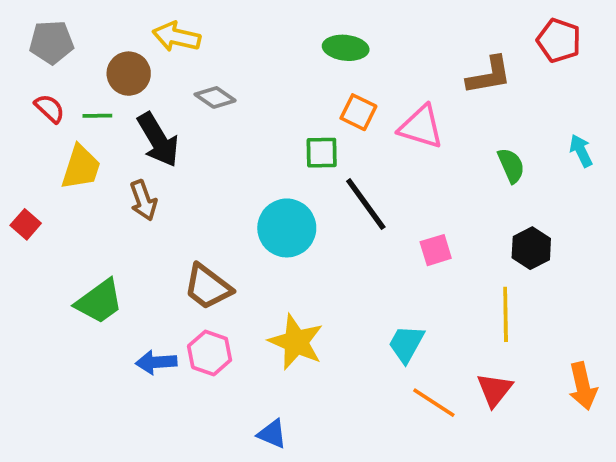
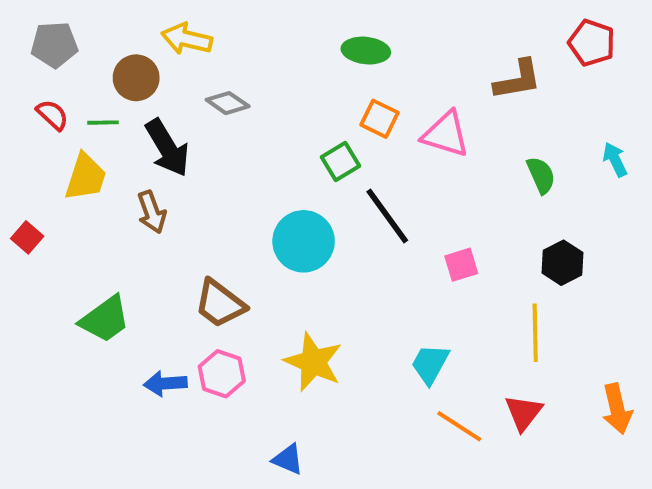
green square: (322, 153) -> (341, 161), turned -30

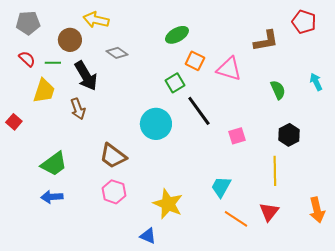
green ellipse: (366, 51) -> (177, 35), moved, turned -35
yellow star: (313, 362) -> (168, 204), moved
blue arrow: (165, 383) -> (52, 197), moved

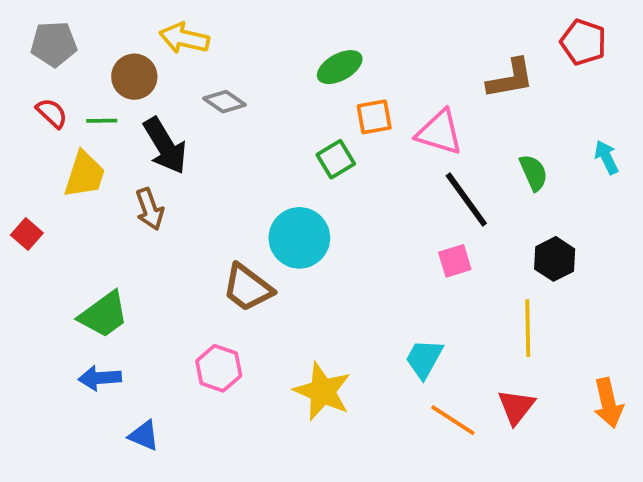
orange square: (195, 61) -> (374, 117), turned -36
black line: (199, 111) -> (466, 199), moved
brown trapezoid: (113, 156) -> (248, 288), moved
blue triangle: (148, 236) -> (144, 436), moved

